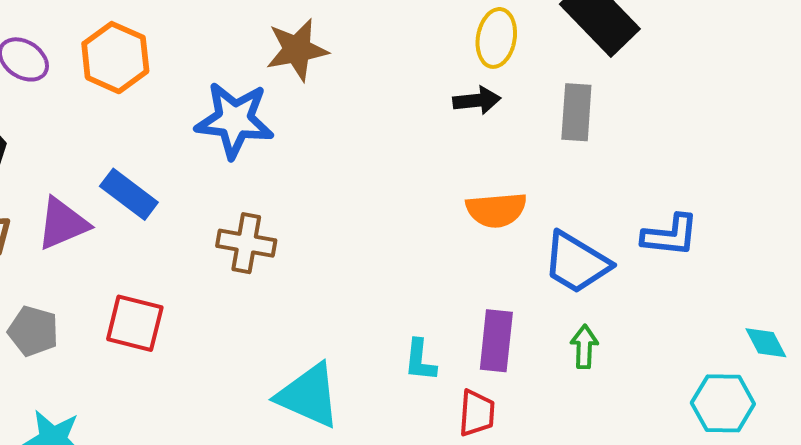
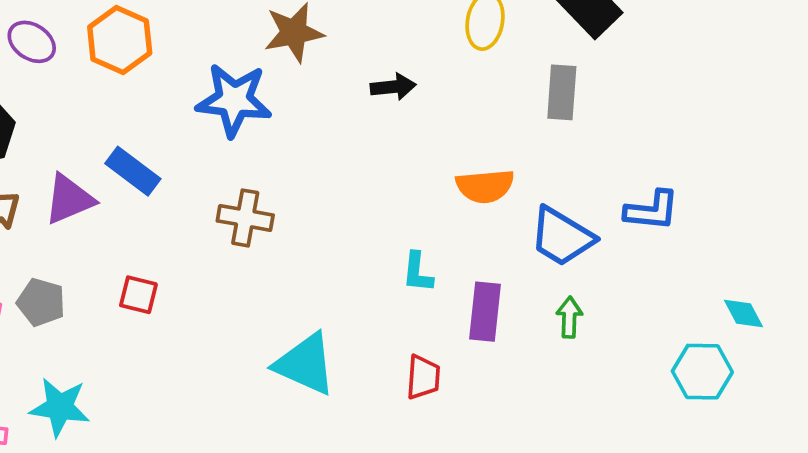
black arrow: (477, 100) -> (393, 87), moved
red square: (135, 323) -> (138, 295), size x0.7
cyan L-shape: (420, 360) -> (418, 272), moved
red trapezoid: (477, 413) -> (423, 377), moved

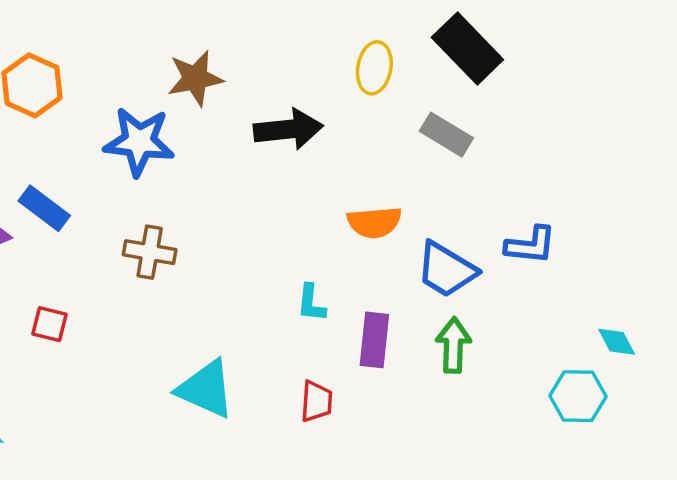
black arrow: (393, 87) -> (288, 129), size x1.6
gray rectangle: (562, 92) -> (446, 135), turned -63
green arrow: (569, 317) -> (453, 345), size x1.4

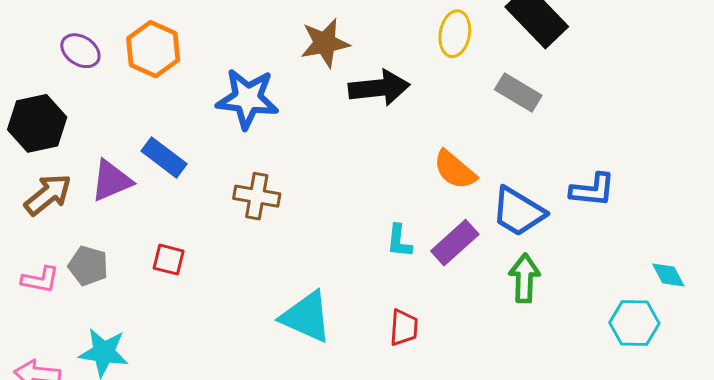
brown star: (195, 78) -> (325, 43), moved
orange semicircle: (374, 222) -> (455, 170), turned 45
purple rectangle: (374, 340) -> (455, 243), moved, turned 42

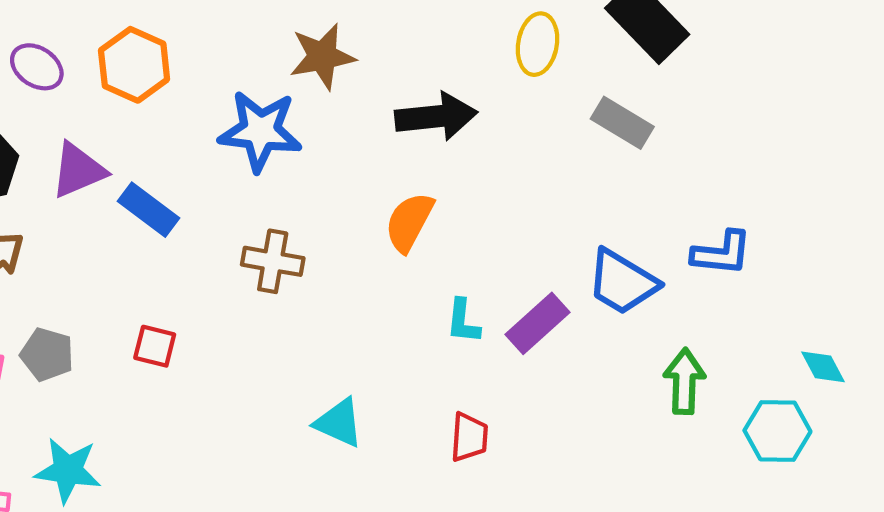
brown star: (325, 43) -> (322, 57), moved
orange semicircle: (455, 170) -> (409, 222), moved, turned 78
purple triangle: (111, 181) -> (78, 170), moved
green arrow: (524, 278) -> (684, 381), moved
cyan triangle: (306, 317) -> (339, 423), size x0.7

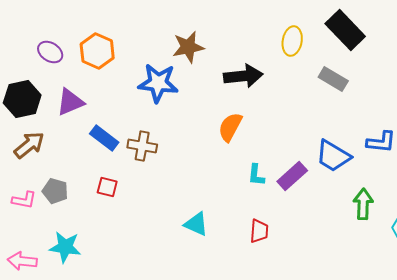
blue rectangle: (149, 210) -> (104, 138), moved
brown cross: (273, 261) -> (142, 146), moved

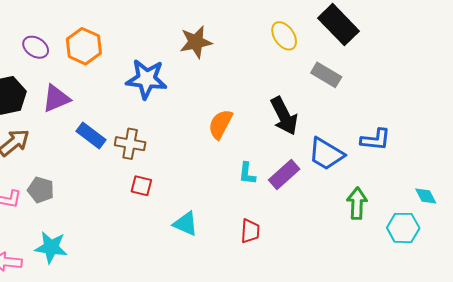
yellow ellipse: (292, 41) -> (284, 36), turned -44
brown star: (188, 47) -> (196, 42), moved
black arrow: (243, 76) -> (284, 116), moved, turned 69
red square: (107, 187) -> (141, 186), moved

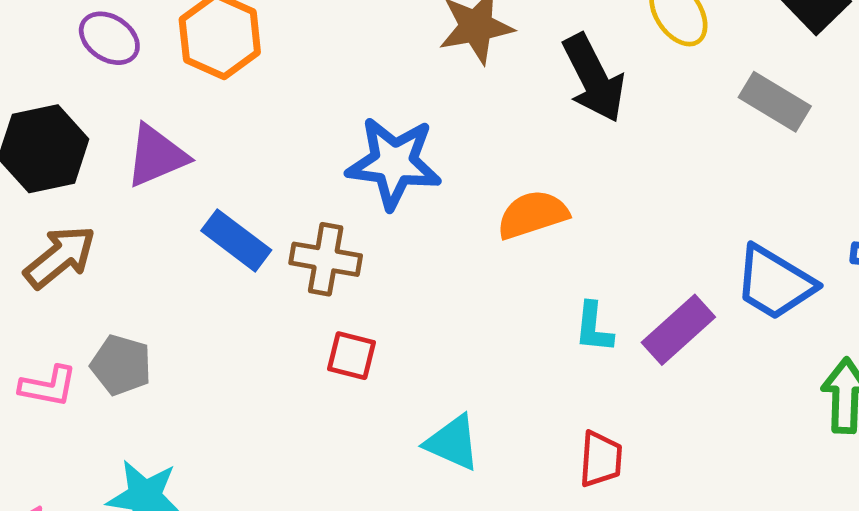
blue star: (147, 79) -> (394, 163), moved
black arrow: (284, 116) -> (594, 78), moved
orange semicircle: (220, 124) -> (533, 215), turned 44

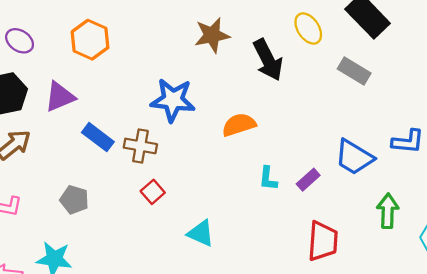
purple ellipse: (109, 38) -> (20, 41), moved
purple rectangle: (678, 330) -> (308, 180), size x0.7
red square: (352, 356) -> (153, 192), turned 35
gray pentagon: (121, 365) -> (74, 200), moved
red trapezoid: (601, 459) -> (323, 241), moved, size x1.5

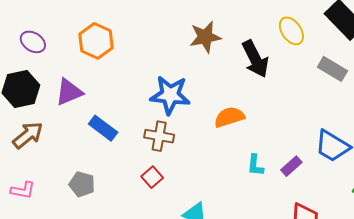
brown cross: (140, 146) -> (159, 136), moved

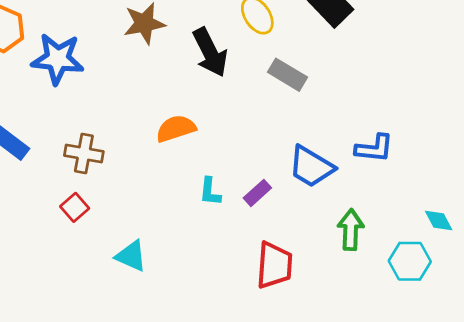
gray rectangle: (332, 69) -> (288, 75), moved
blue star: (170, 95) -> (58, 59), moved

